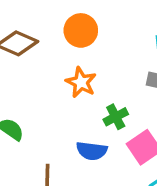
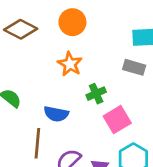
blue semicircle: (92, 151) -> (56, 114), moved

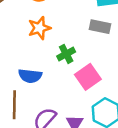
orange star: (70, 64) -> (39, 28), turned 30

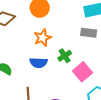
blue semicircle: (30, 76) -> (39, 63), moved

